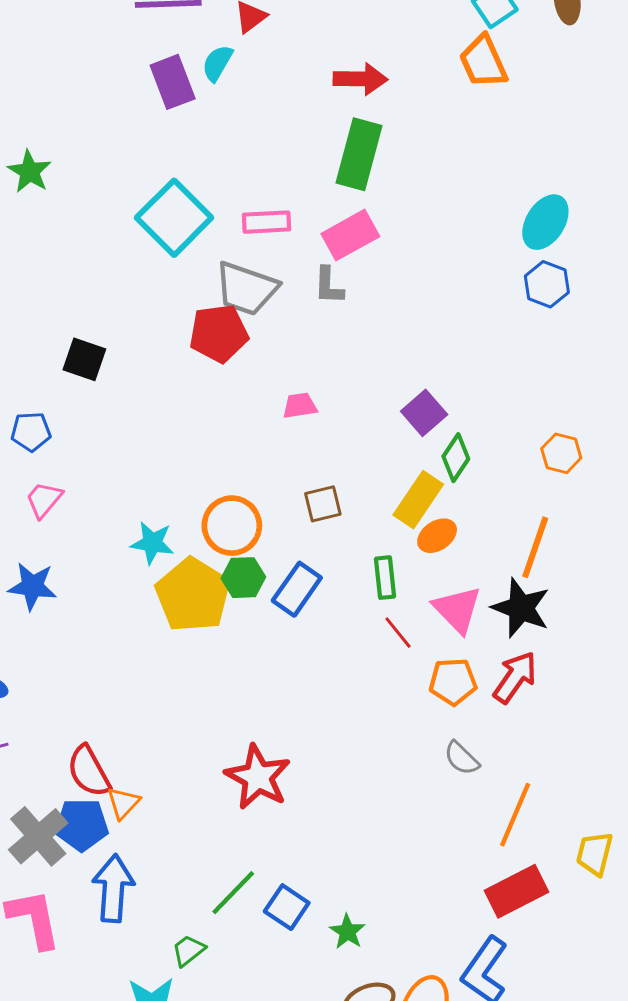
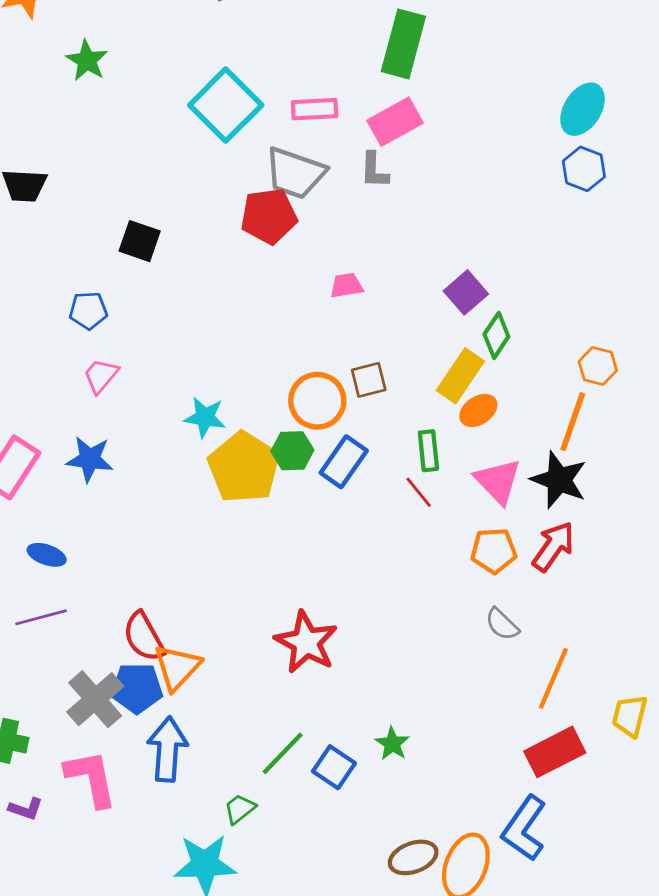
orange hexagon: (561, 453) -> (598, 366), moved
orange circle: (232, 526) -> (317, 401), moved
red line: (398, 633) -> (419, 492), moved
orange triangle: (123, 803) -> (177, 667), size x1.5
green star: (347, 932) -> (392, 744), moved

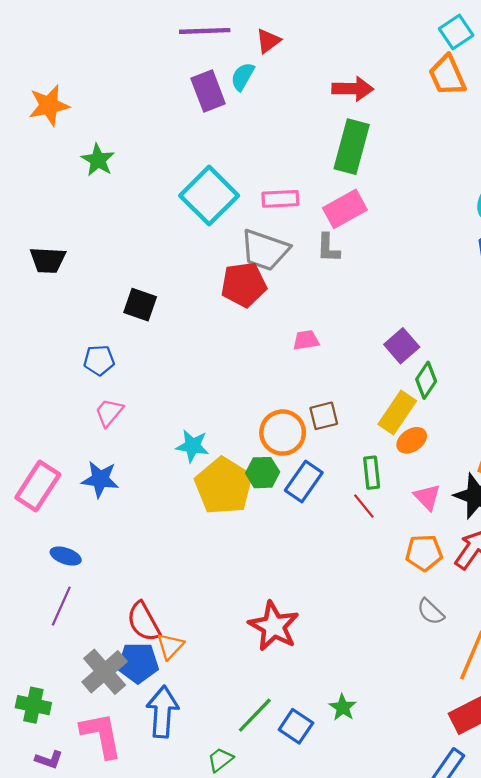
pink triangle: (498, 481) -> (427, 497), size x0.7
purple line: (41, 617) -> (61, 606), turned -51
orange triangle: (177, 667) -> (170, 646), size x0.7

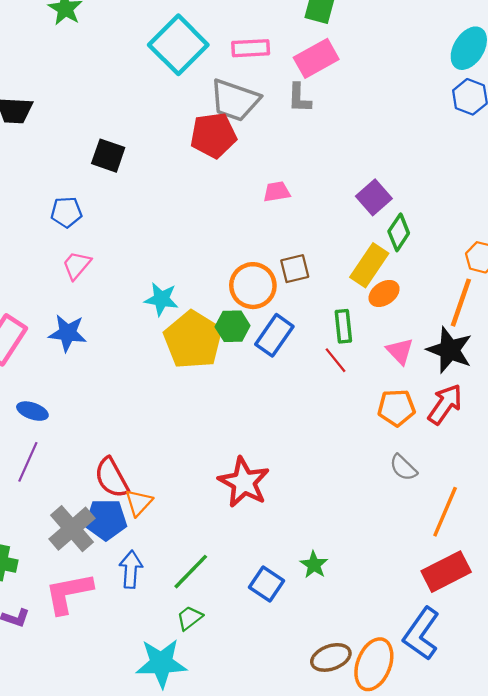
blue arrow: (162, 712) -> (131, 569), size x0.7
green line: (255, 715) -> (191, 572), moved
pink L-shape: (101, 735) -> (69, 593), turned -90

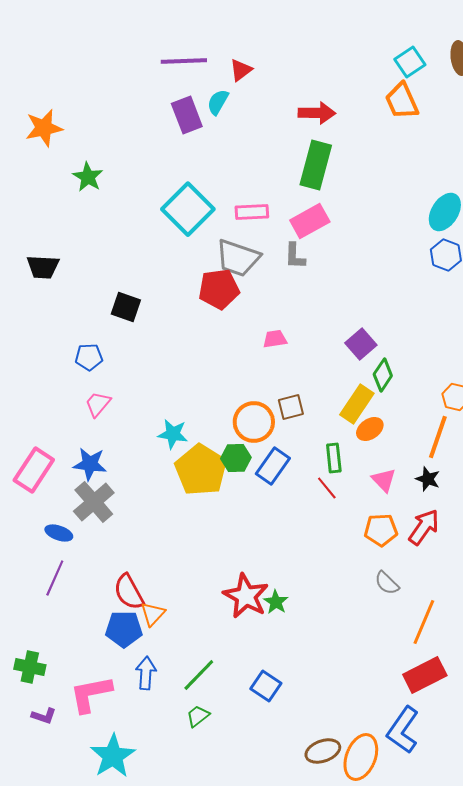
black star: (450, 350) -> (428, 479), size x0.6
gray cross: (72, 529) -> (94, 502), moved
green star: (314, 565) -> (276, 602), moved
cyan star: (161, 663) -> (113, 756), moved, turned -30

